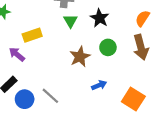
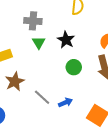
brown star: (80, 57) -> (15, 81), moved
gray line: (50, 96) -> (42, 97), moved

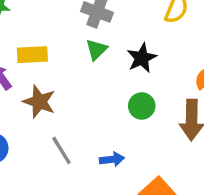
brown star: (15, 81) -> (39, 102), turned 30
gray line: (42, 97) -> (61, 150), moved

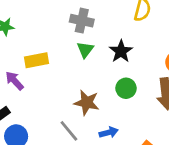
brown star: (39, 102) -> (87, 103), moved

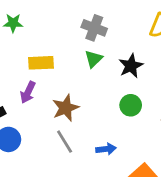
purple arrow: (15, 81) -> (28, 92), moved, turned -120
brown star: (87, 103) -> (66, 108), moved, turned 30

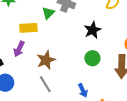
green triangle: (94, 59) -> (48, 13), moved
blue arrow: (106, 149) -> (83, 90), moved, turned 72

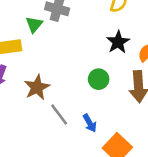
black star: (93, 30) -> (118, 42), moved
gray line: (45, 84) -> (59, 114), moved

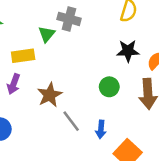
black star: (118, 42) -> (128, 51), turned 30
blue arrow: (90, 123) -> (101, 129), turned 36

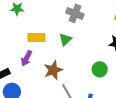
green triangle: (47, 34) -> (65, 39), moved

